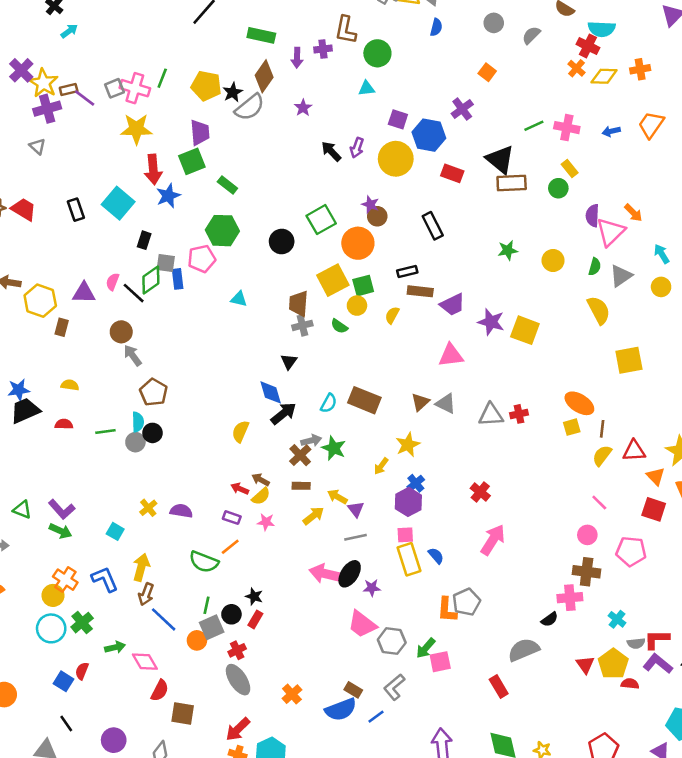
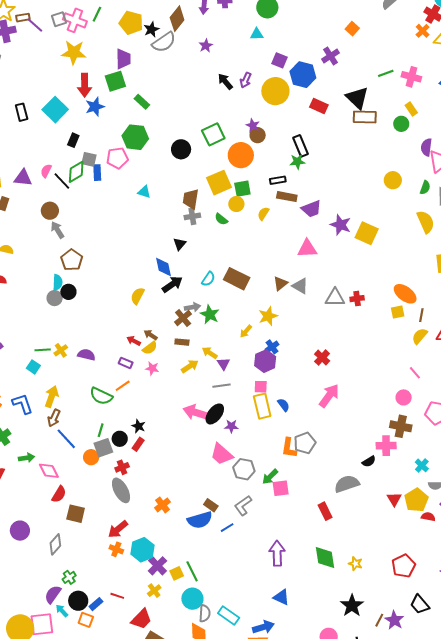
green star: (508, 250) -> (297, 162), moved
green line: (105, 432) -> (43, 350), moved

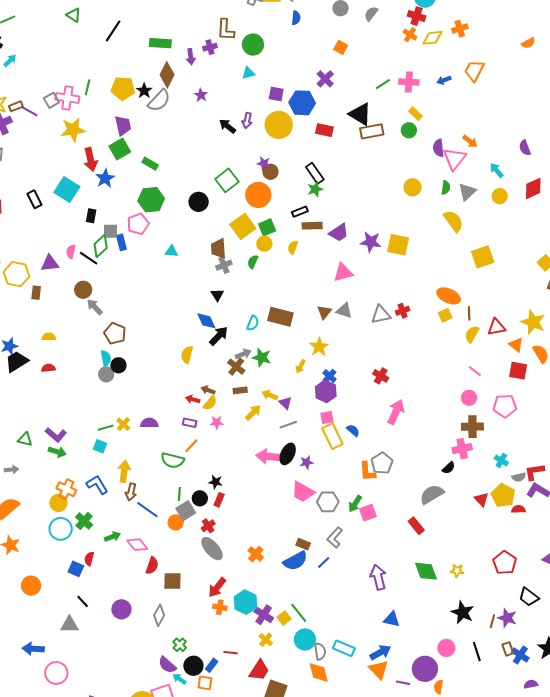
green semicircle: (221, 219) -> (253, 262), turned 88
purple semicircle: (53, 594) -> (167, 665), turned -72

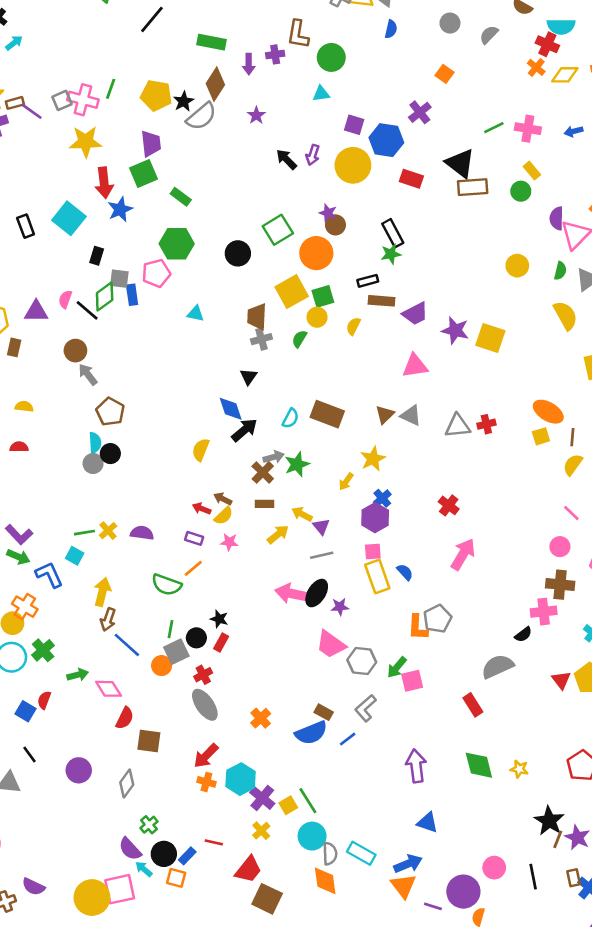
green star: (262, 358) -> (297, 464), turned 30
blue L-shape: (97, 485) -> (49, 575), moved
black star: (463, 612) -> (549, 821), moved

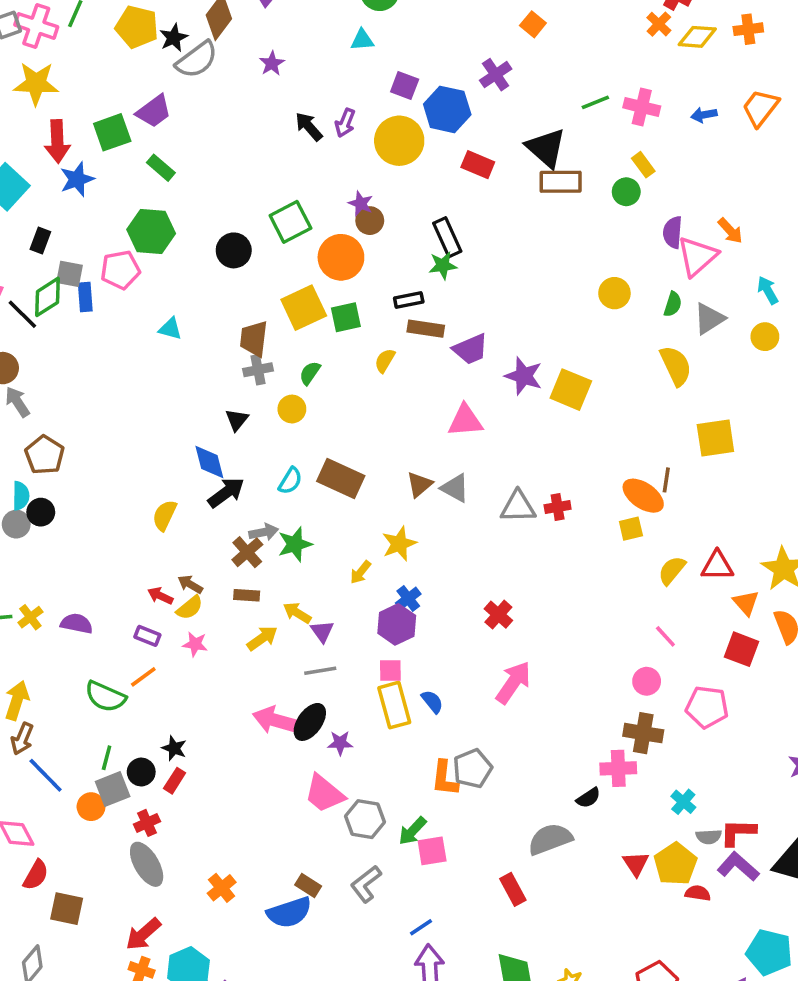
purple trapezoid: (151, 144) -> (154, 111), moved, turned 56
yellow circle: (317, 317) -> (292, 409), moved
brown line: (572, 437) -> (666, 480), moved
blue line: (348, 739) -> (421, 927), moved

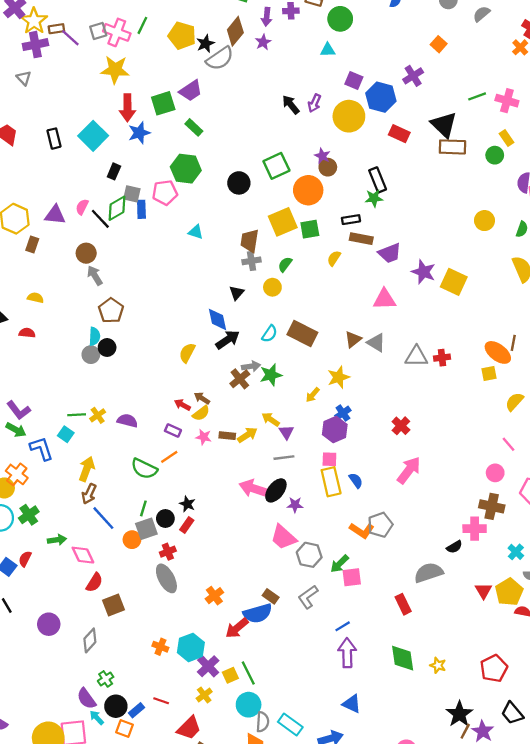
purple star: (272, 63) -> (263, 42), moved
brown rectangle: (247, 595) -> (227, 436), moved
orange L-shape: (445, 778) -> (362, 531), turned -65
brown square: (67, 909) -> (114, 605), turned -35
red arrow: (143, 934) -> (237, 628), moved

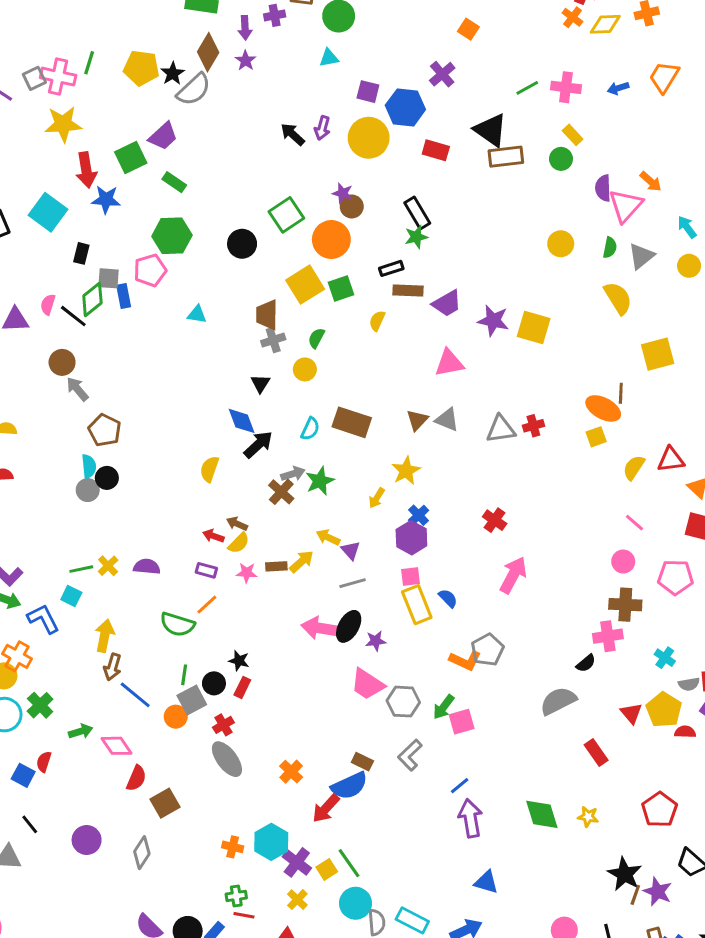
blue star: (139, 133) -> (106, 199), turned 30
red rectangle: (403, 604) -> (596, 752), moved
green cross: (106, 679) -> (236, 896), moved, turned 35

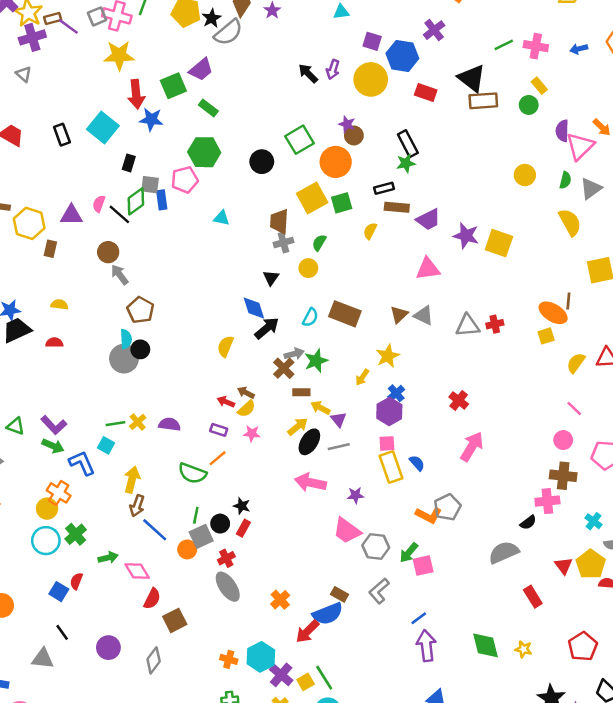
gray circle: (88, 490) -> (124, 359), size x1.5
brown rectangle: (276, 566) -> (301, 392), moved
black ellipse: (349, 626) -> (309, 442), moved

